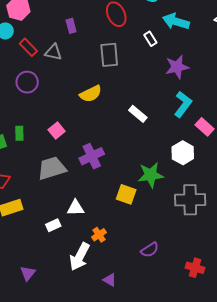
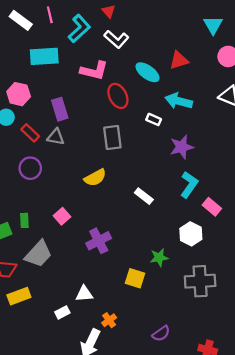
purple rectangle: (71, 26) -> (60, 109), moved, size x1.5
white rectangle: (150, 39) -> (154, 119), turned -32
gray trapezoid: (52, 168) -> (38, 254), moved, turned 152
green star: (151, 175) -> (159, 258), size x0.7

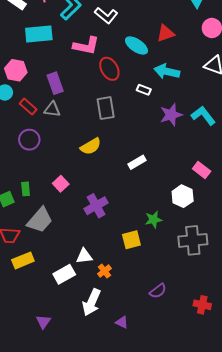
cyan L-shape: (189, 185) -> (203, 116), moved, turned -70
white rectangle: (144, 196) -> (137, 162), turned -66
yellow square: (135, 278) -> (131, 240), turned -30
white rectangle: (62, 312) -> (64, 274), size x1.5
orange cross: (109, 320) -> (104, 271), moved

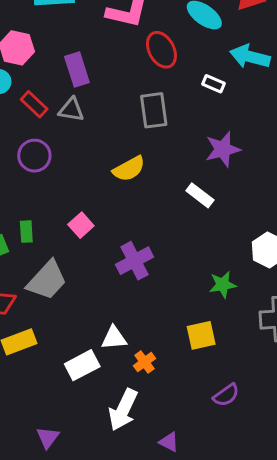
purple star: (171, 115) -> (223, 149), moved
white rectangle: (137, 162) -> (200, 195), turned 66
yellow square: (131, 240) -> (201, 335), moved

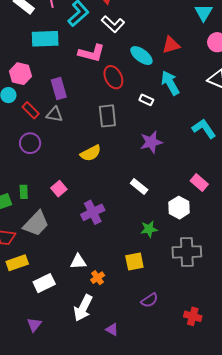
cyan arrow: (250, 57) -> (170, 83), turned 45
white rectangle: (200, 195) -> (139, 187), moved
white rectangle: (82, 365) -> (44, 283), moved

